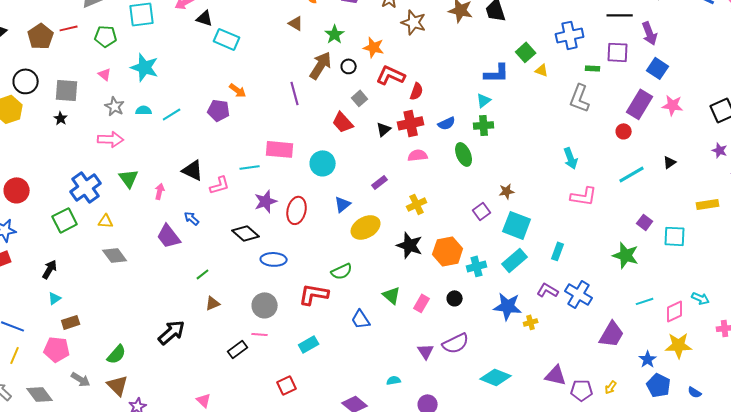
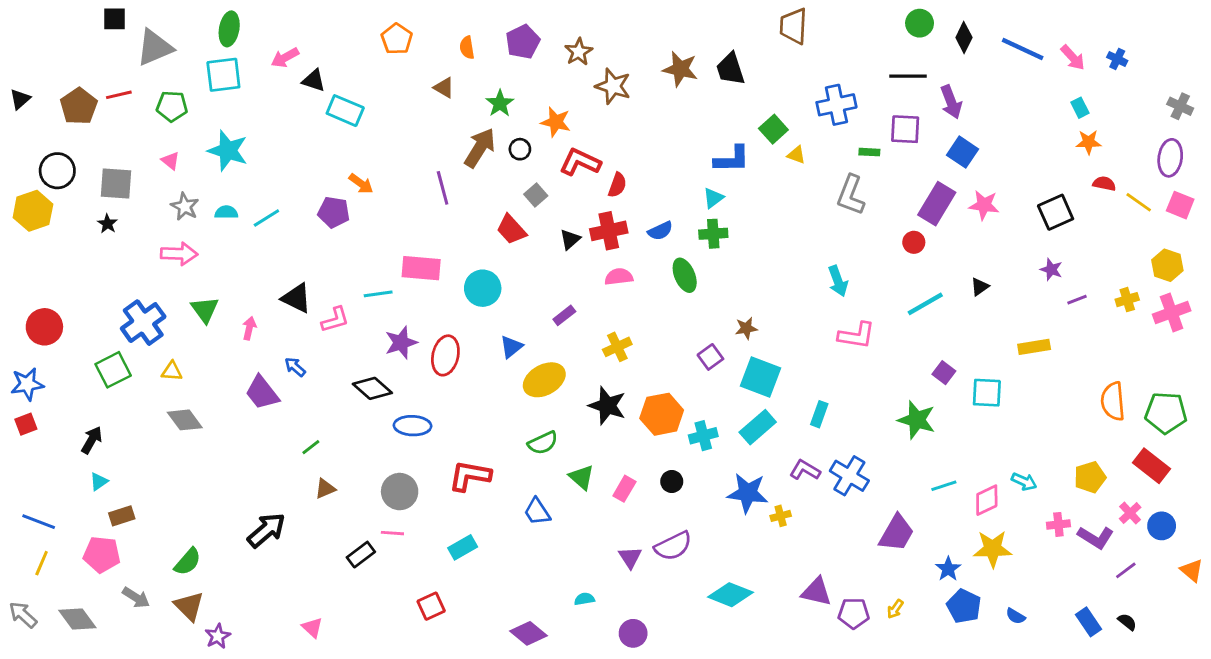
green semicircle: (342, 271) -> (543, 443), moved

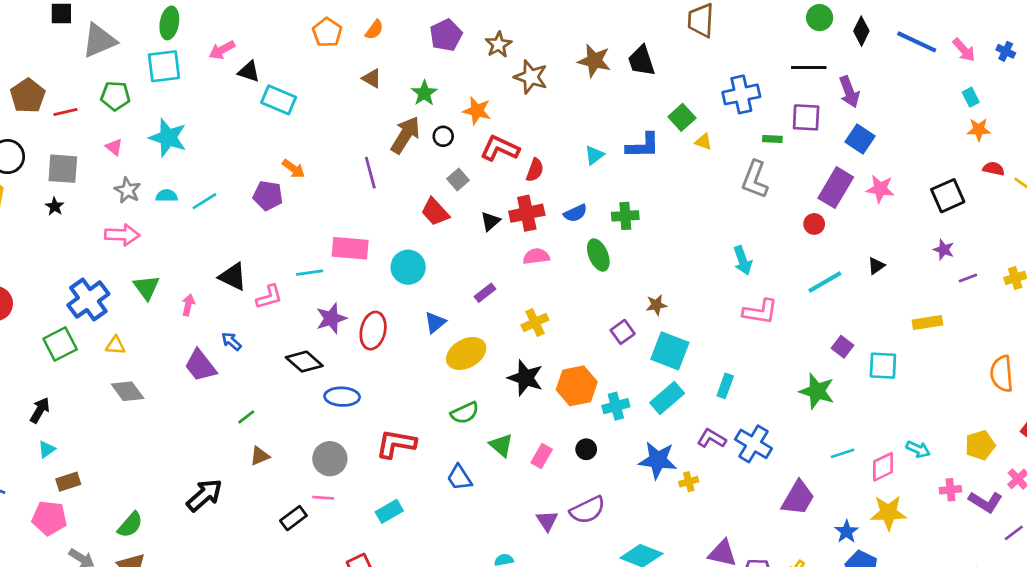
orange semicircle: (467, 48) -> (374, 30), moved, turned -135
red line: (119, 95) -> (65, 112), moved
cyan triangle: (713, 198) -> (594, 155), moved

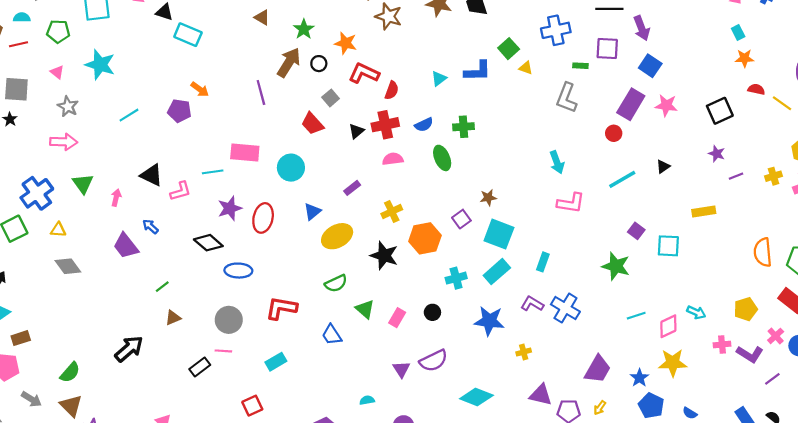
cyan semicircle: (167, 196) -> (22, 17), moved
orange hexagon: (577, 386) -> (425, 238), moved
yellow cross: (689, 482) -> (524, 352), moved
purple trapezoid: (798, 498) -> (598, 369), moved

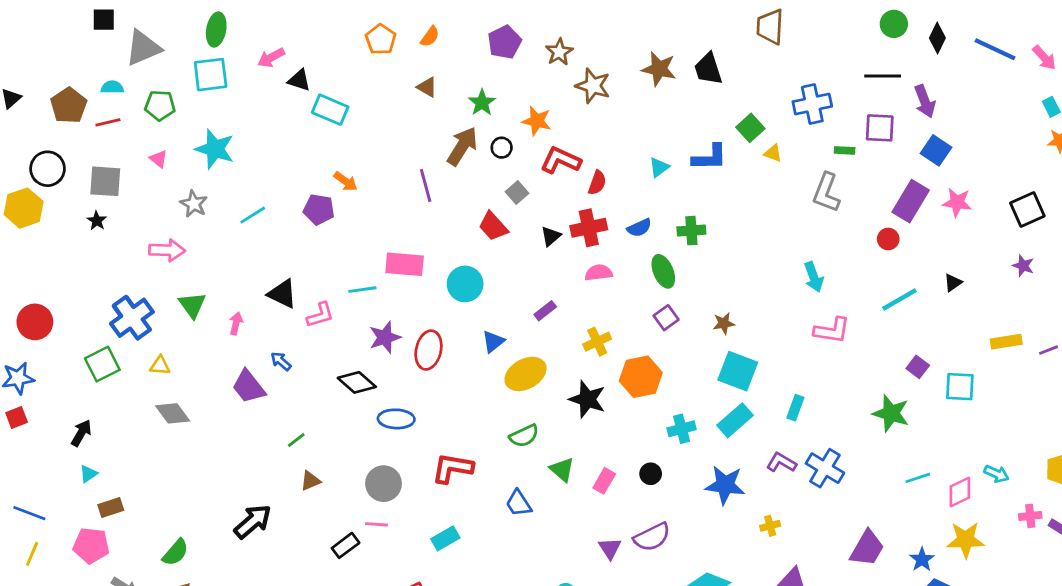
gray star: (68, 106) -> (194, 204), moved
purple line: (736, 176) -> (1048, 350), moved
purple square: (461, 219) -> (666, 318), moved

